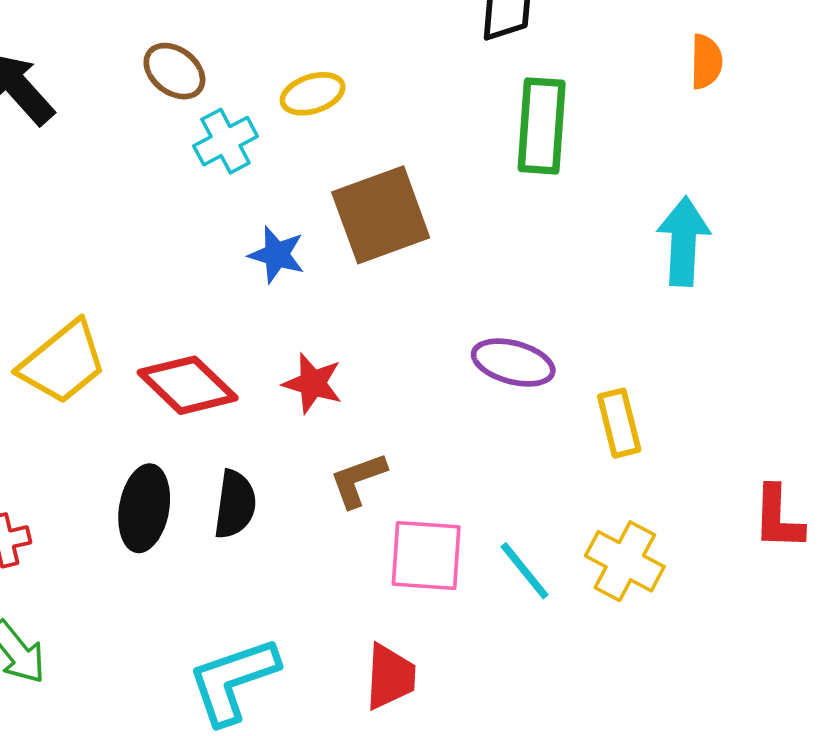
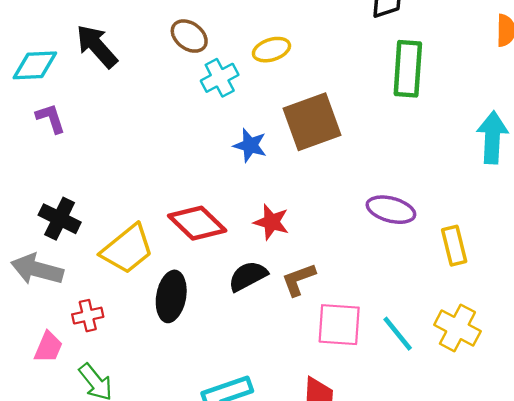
yellow trapezoid: (63, 363) -> (127, 249), moved
black semicircle: (235, 504) -> (248, 276), moved, turned -126

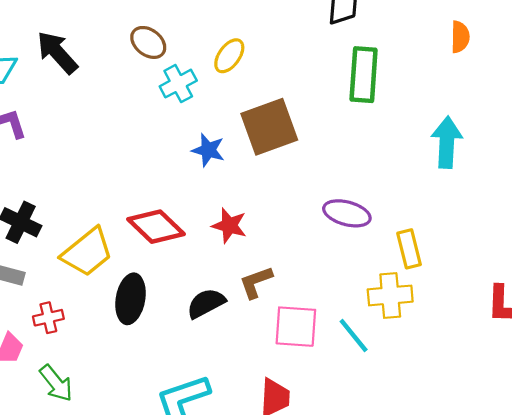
yellow ellipse: (271, 50) -> (229, 56), turned -36
black semicircle: (248, 276) -> (206, 303), moved
yellow cross: (457, 328) -> (390, 295), moved, turned -33

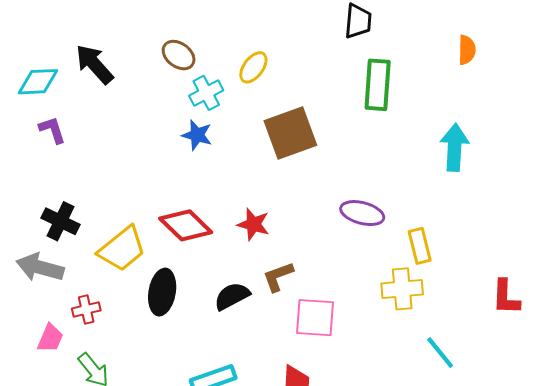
blue star: (208, 150) -> (197, 135), moved
cyan line: (354, 335) -> (440, 353), moved

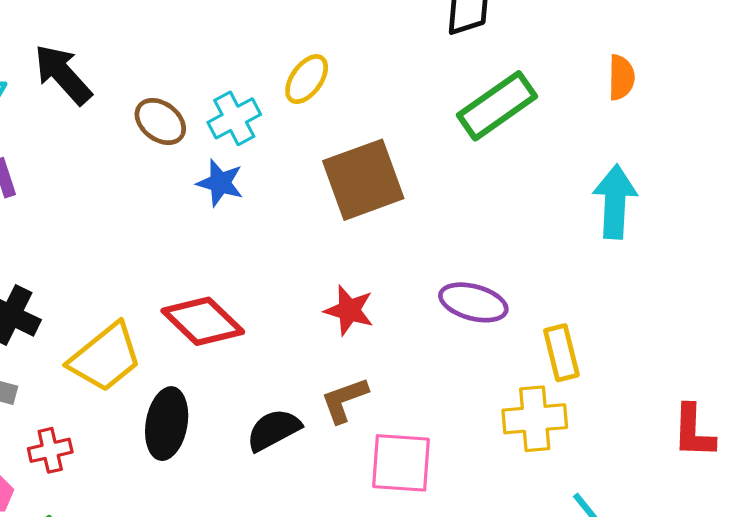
orange semicircle: (467, 50) -> (621, 77), moved
brown ellipse: (179, 55) -> (160, 122), moved
green rectangle: (378, 85) -> (497, 106), turned 51
red star: (253, 224) -> (349, 310), moved

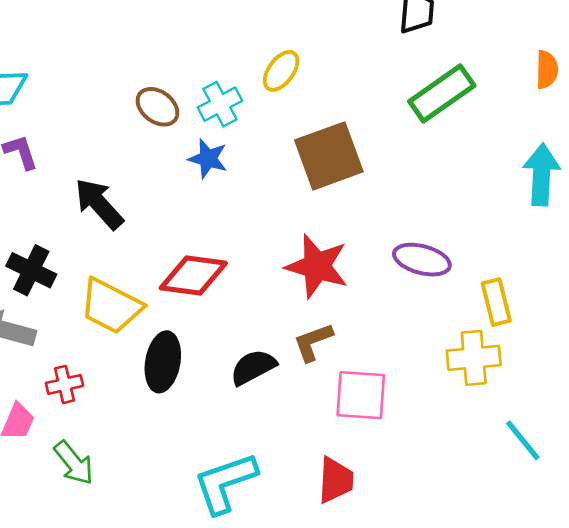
black arrow: (63, 74) -> (99, 204), moved
red star: (349, 310) -> (317, 266), size x1.5
red diamond: (203, 321) -> (193, 276), turned -36
yellow trapezoid: (105, 357) -> (111, 306), turned 66

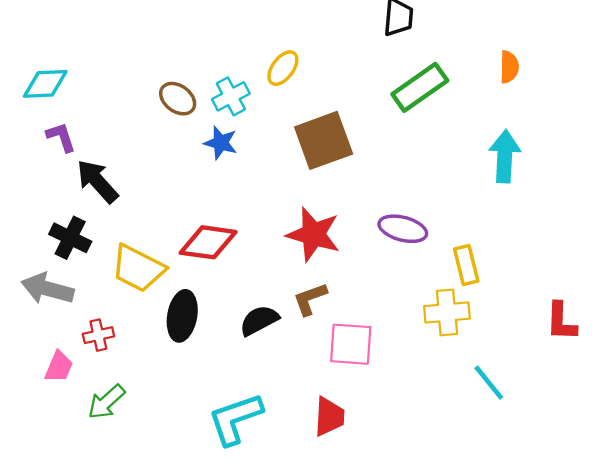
black arrow: (99, 204) -> (97, 181), moved
green arrow: (74, 463) -> (106, 402), turned 87

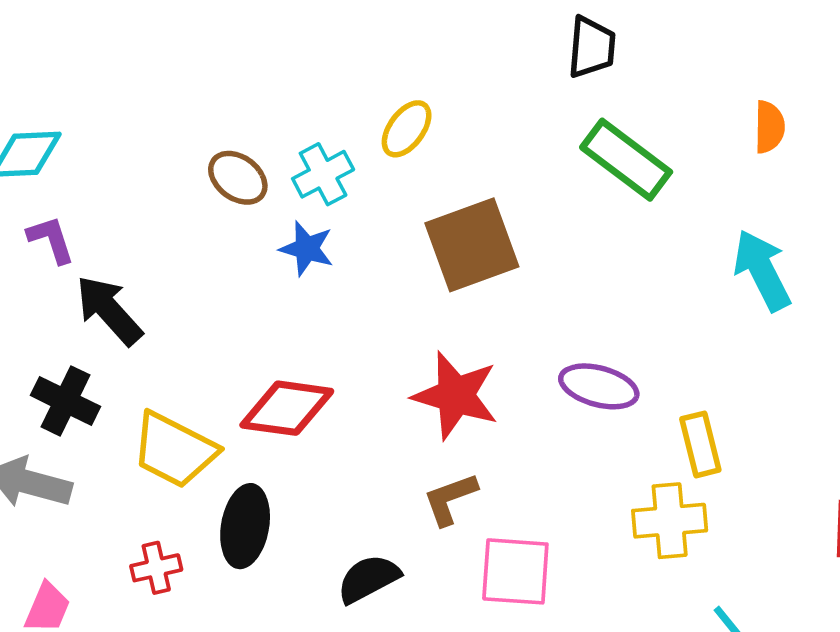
green rectangle: (420, 87) -> (626, 160), turned 72
cyan arrow: (505, 156) -> (762, 270), turned -30
black semicircle: (259, 320) -> (368, 579), moved
red cross: (98, 335) -> (156, 568), moved

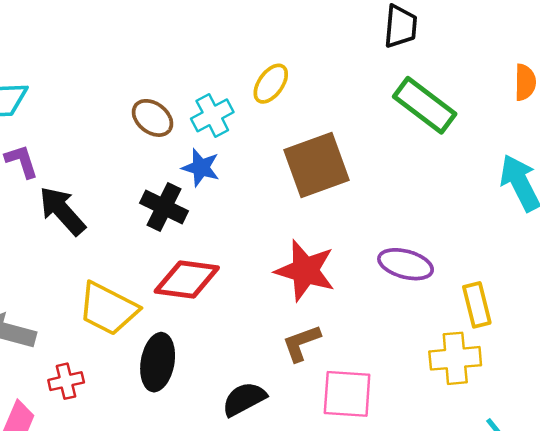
black cross: (65, 401) -> (164, 207), moved
red cross: (156, 568) -> (66, 381), moved

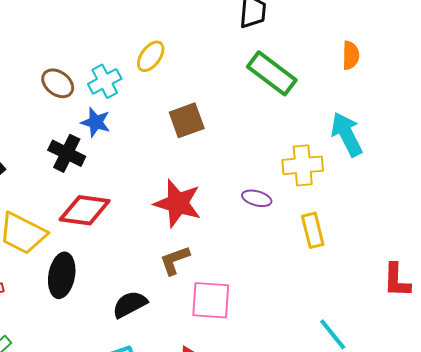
brown square: (317, 165) -> (187, 120), size x0.7
purple ellipse: (406, 264) -> (257, 198), size x0.7
yellow cross: (455, 358) -> (303, 165), moved

